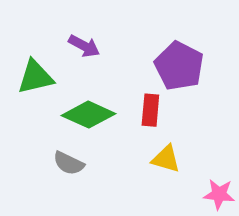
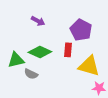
green triangle: (35, 77) -> (16, 60), moved
yellow triangle: (166, 159) -> (89, 66), moved, size x1.6

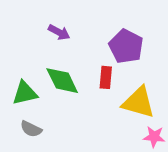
green diamond: (40, 52) -> (62, 81), turned 40
gray semicircle: (31, 74) -> (31, 129), moved

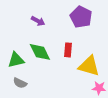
purple pentagon: (126, 46) -> (81, 17), moved

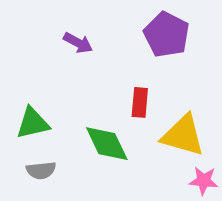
green diamond: (40, 52) -> (107, 144), moved
gray semicircle: (20, 83) -> (41, 170), turned -32

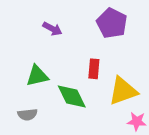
green triangle: (33, 123) -> (37, 76), moved
yellow triangle: (183, 135) -> (123, 91), turned -36

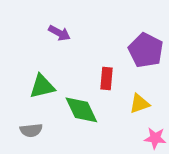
purple pentagon: (112, 23) -> (146, 50), moved
yellow triangle: (123, 91) -> (139, 104), size x0.6

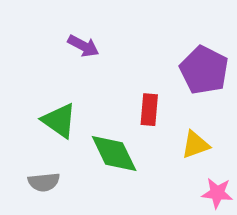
green triangle: (42, 86) -> (59, 121), turned 48

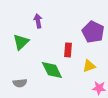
purple arrow: (83, 46) -> (38, 21), turned -128
green triangle: (59, 121) -> (21, 42), moved, turned 42

